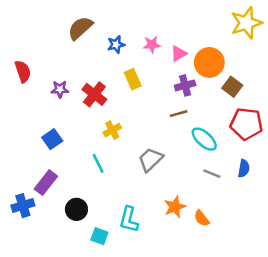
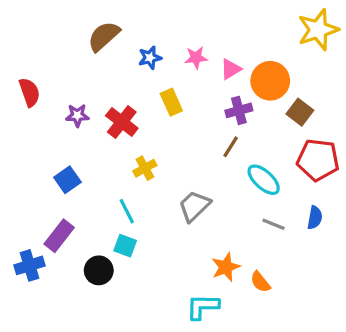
brown line: (179, 114) -> (231, 147), turned -42
cyan L-shape: (129, 220) -> (203, 307), moved, turned 76
cyan square: (99, 236) -> (125, 246), moved

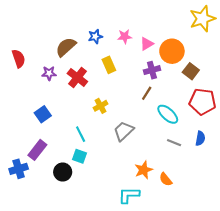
brown semicircle: (104, 36) -> (66, 47), moved
yellow cross: (145, 168) -> (101, 106), moved

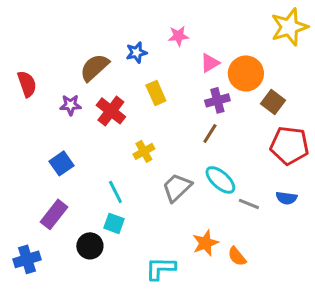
pink star: (125, 36) -> (178, 36), moved
cyan ellipse: (168, 114) -> (220, 180), moved
blue semicircle: (200, 138) -> (286, 198), turned 88
blue cross: (19, 169) -> (27, 259), moved
cyan L-shape: (129, 195) -> (160, 268), moved

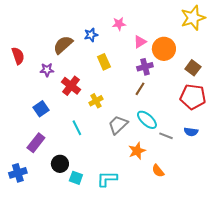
brown square: (273, 102) -> (193, 68), moved
red cross: (111, 111) -> (71, 86), moved
cyan square: (114, 223) -> (76, 178), moved
orange star: (205, 243) -> (137, 151), moved

